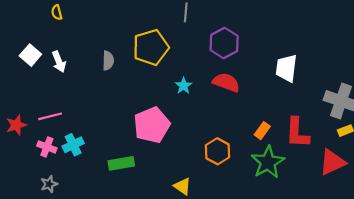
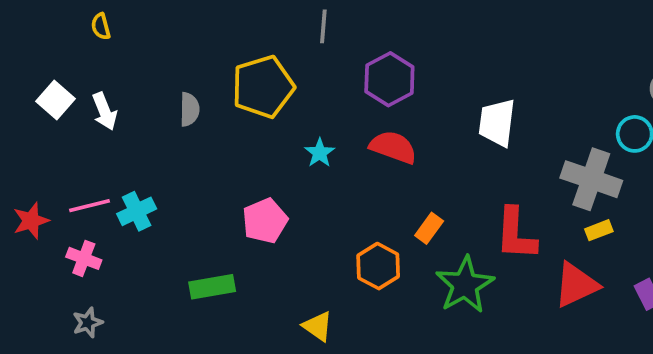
pink pentagon: (152, 125) -> (265, 221), size x0.7
orange rectangle: (262, 131) -> (429, 228), moved
cyan cross: (73, 145) -> (137, 211), moved

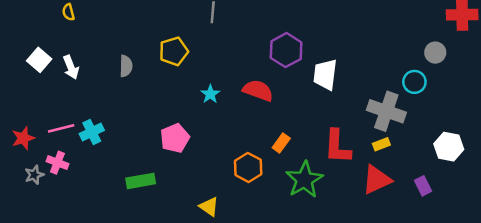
purple hexagon: (389, 79) -> (286, 50), moved
yellow pentagon: (263, 87) -> (174, 51), size x0.7
yellow rectangle: (599, 230) -> (381, 144), moved
gray star: (88, 323) -> (34, 175), moved

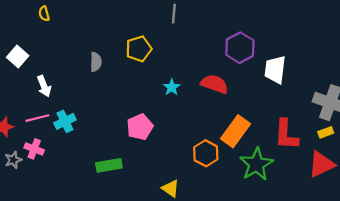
white arrow: (71, 67) -> (44, 86), moved
orange rectangle: (281, 143) -> (236, 131), size x1.8

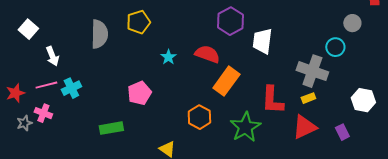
gray semicircle: (96, 62) -> (99, 34), size x1.6
orange rectangle: (236, 131) -> (226, 81), moved

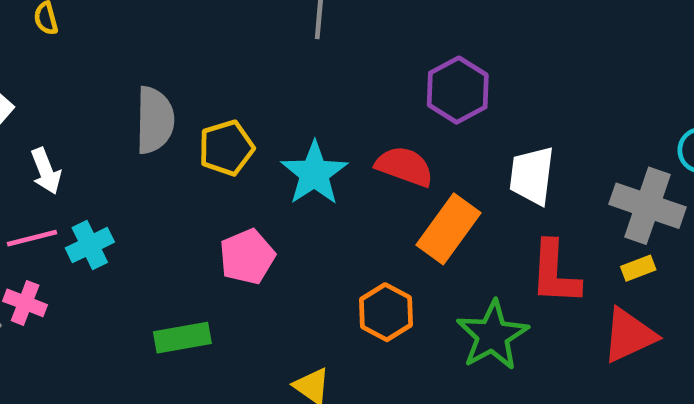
yellow pentagon: (138, 22) -> (226, 148), moved
white trapezoid: (262, 41) -> (532, 176), moved
cyan star: (168, 57) -> (314, 173), size x1.8

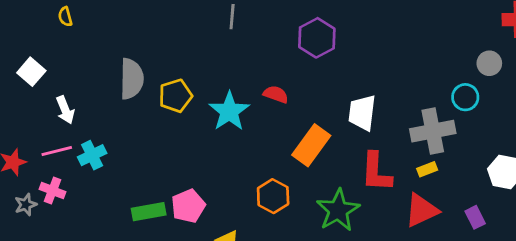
purple hexagon: (458, 90) -> (317, 38), moved
red semicircle: (405, 166) -> (276, 94), moved, size x0.7
gray cross: (647, 206) -> (433, 131), turned -30
pink pentagon: (247, 257) -> (188, 206), moved

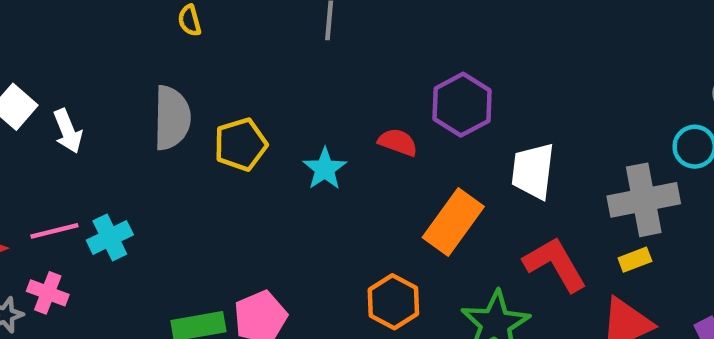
yellow semicircle: (65, 17) -> (190, 20), moved
purple hexagon: (317, 38) -> (462, 105), moved
white arrow: (65, 110) -> (68, 131), moved
cyan star: (229, 111) -> (325, 169), size x0.7
red L-shape: (376, 172) -> (555, 264), turned 147

